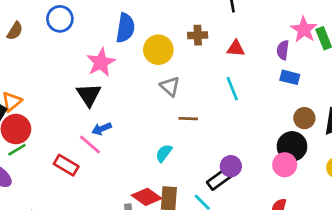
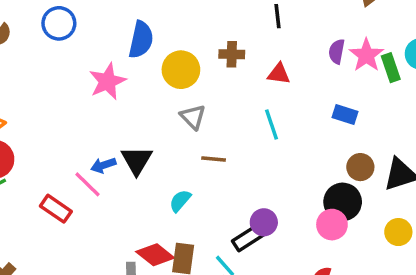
purple semicircle: (283, 50) -> (337, 52), moved
black triangle: (89, 95) -> (137, 160), moved

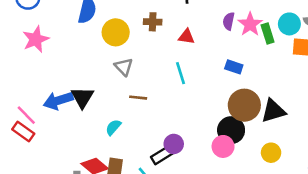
pink star: (107, 81) -> (36, 39), moved
blue arrow: (103, 165) -> (58, 101), size x1.6
brown circle: (360, 167) -> (244, 105), size x1.6
pink line: (87, 184) -> (26, 115), moved

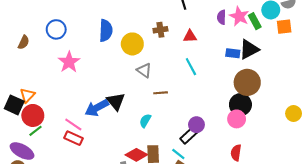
black triangle: (273, 111) -> (249, 49), moved
yellow circle: (271, 153) -> (294, 113), moved

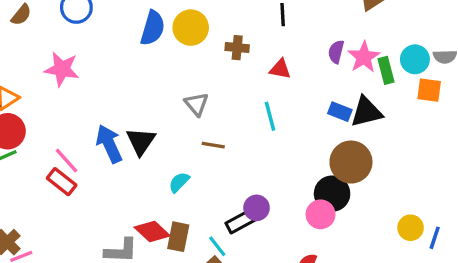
yellow circle: (132, 44) -> (191, 28), moved
pink star: (69, 62) -> (62, 69), moved, turned 30
blue arrow: (97, 108) -> (109, 144), turned 80

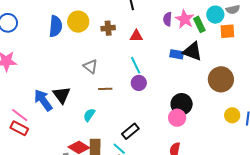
black triangle: (366, 112) -> (192, 51), turned 45
brown circle: (351, 162) -> (221, 79), moved
purple circle: (257, 208) -> (139, 83), moved

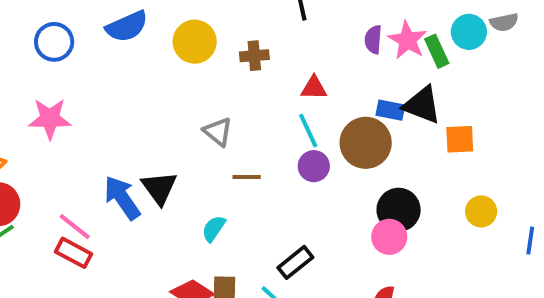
blue semicircle: (56, 26) -> (127, 26), moved, turned 60
orange square: (227, 31) -> (460, 139), moved
red triangle: (136, 36) -> (314, 88), moved
brown circle: (221, 79) -> (366, 143), moved
yellow circle: (232, 115) -> (481, 211), moved

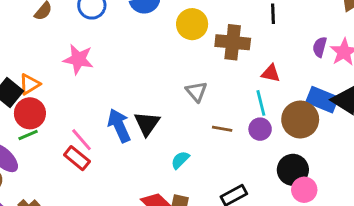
brown cross: (254, 56) -> (233, 42), size x1.6
blue rectangle: (390, 110) -> (322, 100), size x1.5
brown line: (247, 177) -> (222, 129), moved
black circle: (399, 210) -> (293, 170), moved

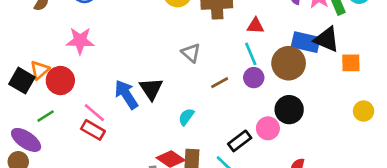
red circle: (30, 113) -> (60, 81), moved
brown line: (222, 129) -> (220, 83), turned -30
pink circle: (304, 190) -> (268, 128), moved

